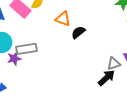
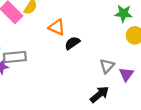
gray triangle: (114, 64) -> (107, 66), moved, turned -32

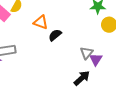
purple triangle: (126, 74) -> (96, 59), moved

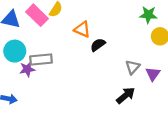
purple triangle: (96, 59) -> (153, 74), moved

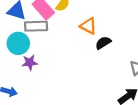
gray rectangle: (41, 59) -> (36, 26), moved

